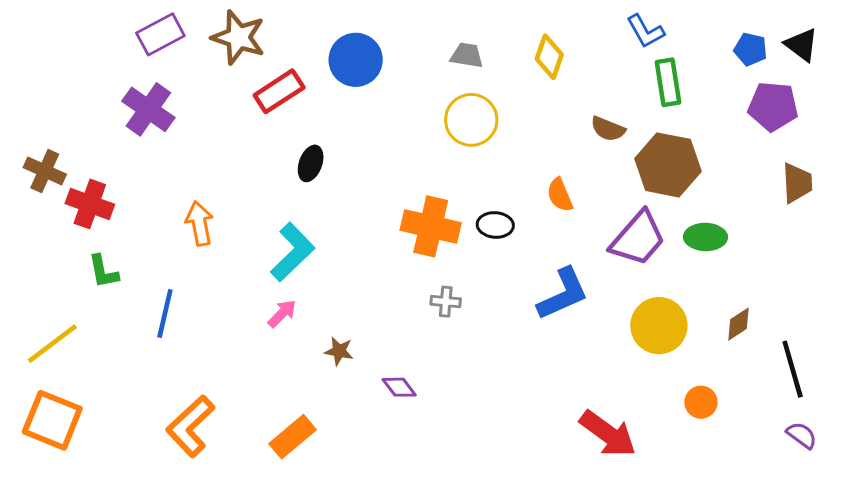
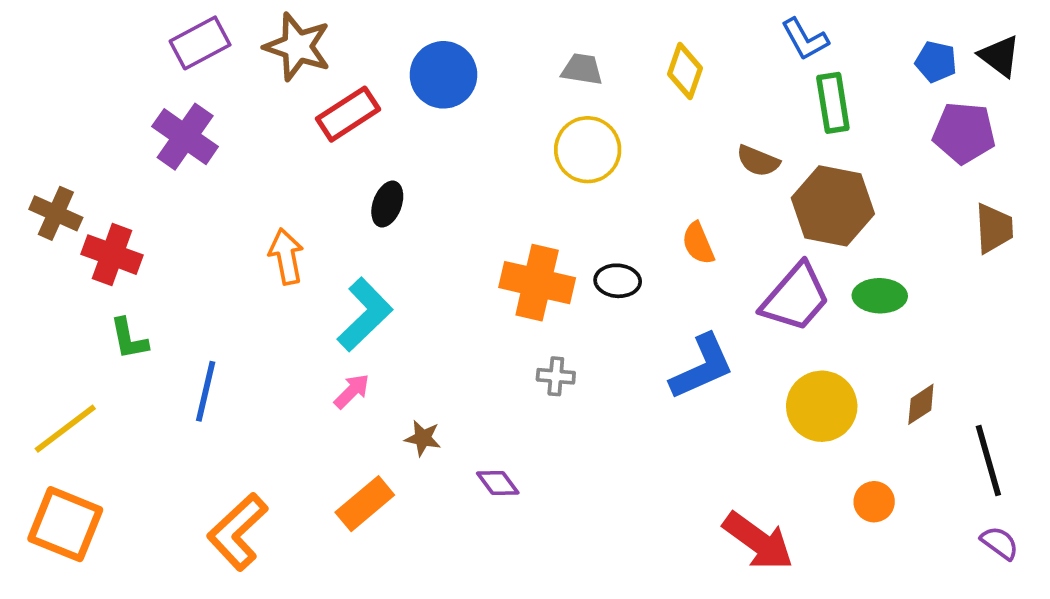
orange arrow: (199, 223) -> (286, 256), moved
orange rectangle: (293, 437) -> (365, 504), moved

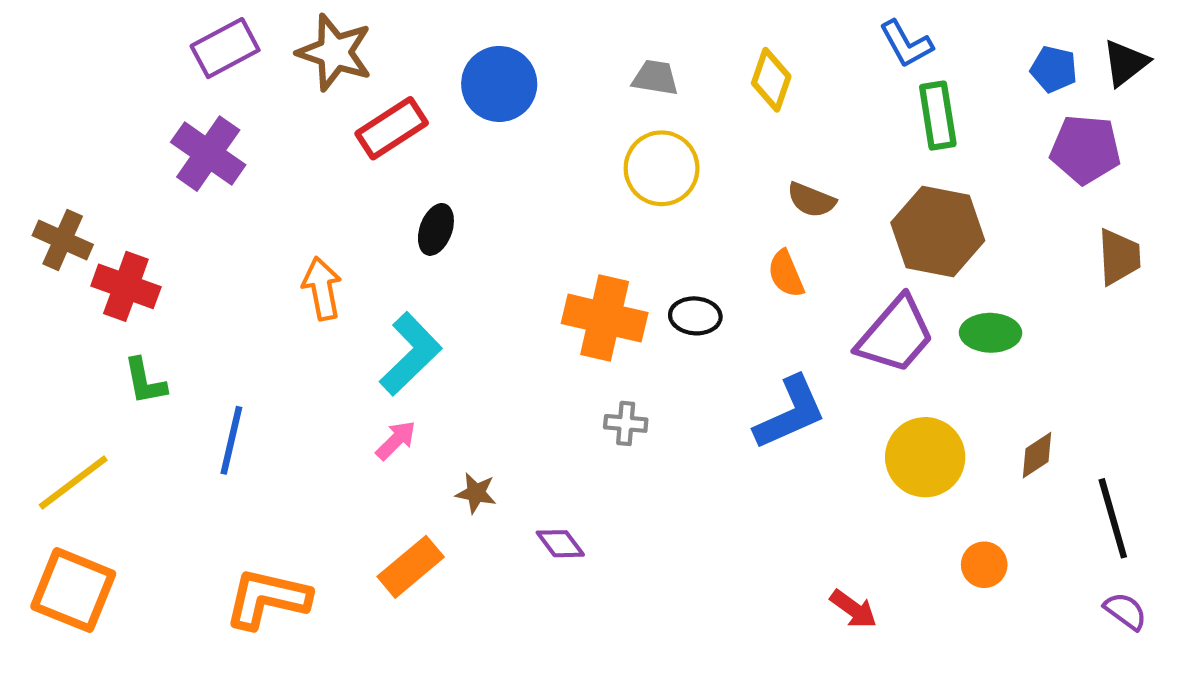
black triangle: (1000, 56) -> (1125, 63), turned 45
brown semicircle: (758, 161) -> (811, 200), moved
orange L-shape: (237, 532) -> (267, 598), turned 56
red arrow: (758, 541) -> (853, 609), size x0.6

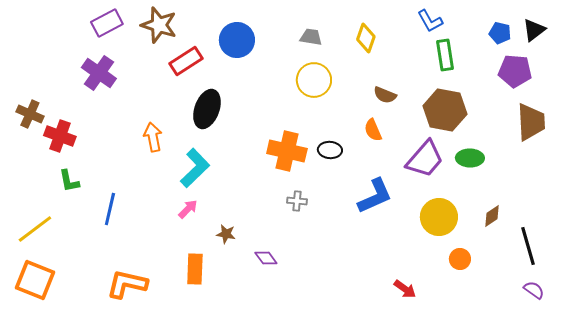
black ellipse: (436, 229) -> (207, 109), size x1.6
brown trapezoid: (1119, 257) -> (531, 122), size x1.4
orange circle: (984, 565) -> (460, 259), moved
orange rectangle: (411, 567) -> (195, 269), turned -48

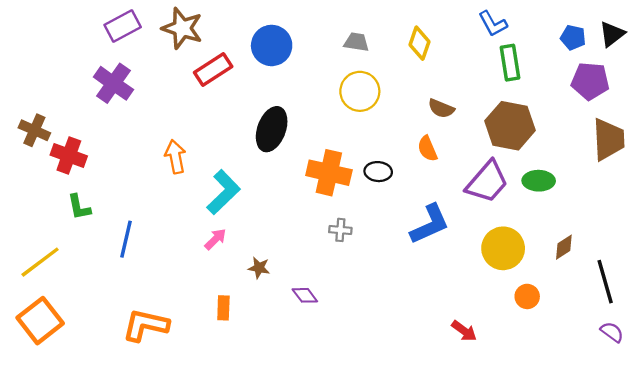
black ellipse: (207, 109) -> (272, 129), moved
orange rectangle: (195, 269) -> (223, 308), size x0.7
orange square: (35, 280) -> (40, 321), turned 30

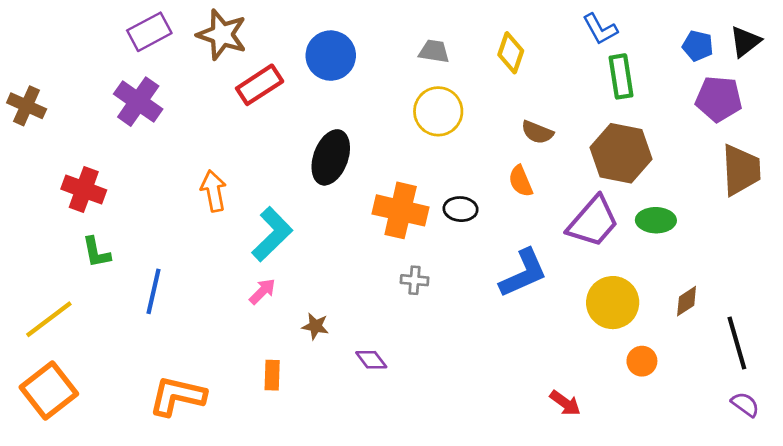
brown cross: (34, 130) -> (27, 106), moved

